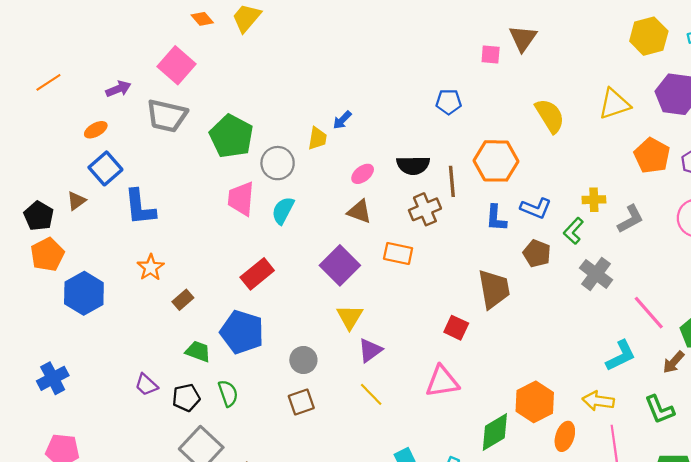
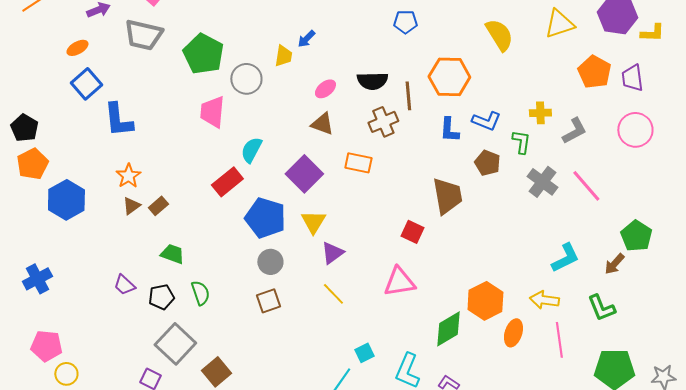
brown triangle: (76, 201) -> (131, 206), moved
cyan semicircle: (283, 210) -> (251, 150), moved
green L-shape: (573, 231) -> (521, 142), turned 145
pink line: (649, 313) -> (586, 186), moved
blue pentagon: (242, 332) -> (265, 218), moved

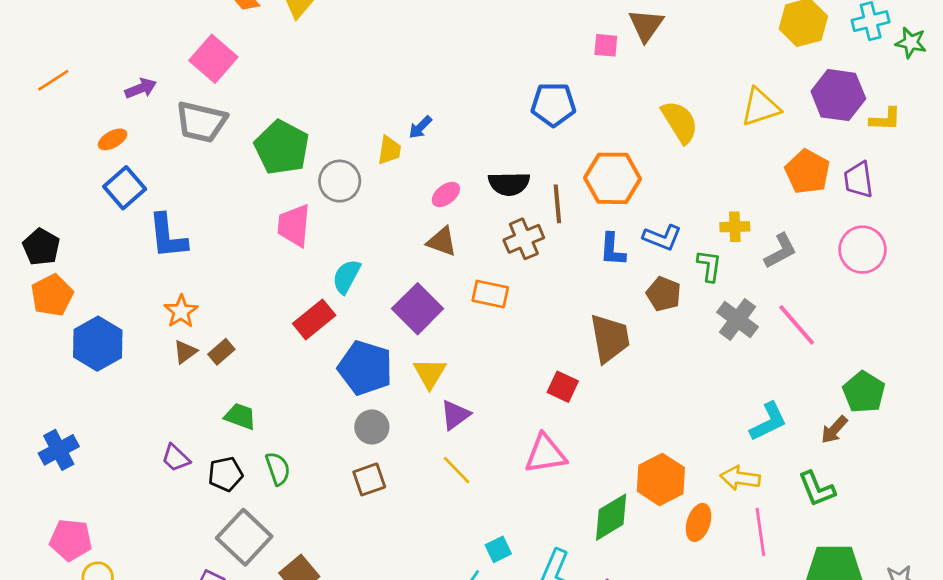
blue pentagon: (405, 22) -> (553, 104), size x1.4

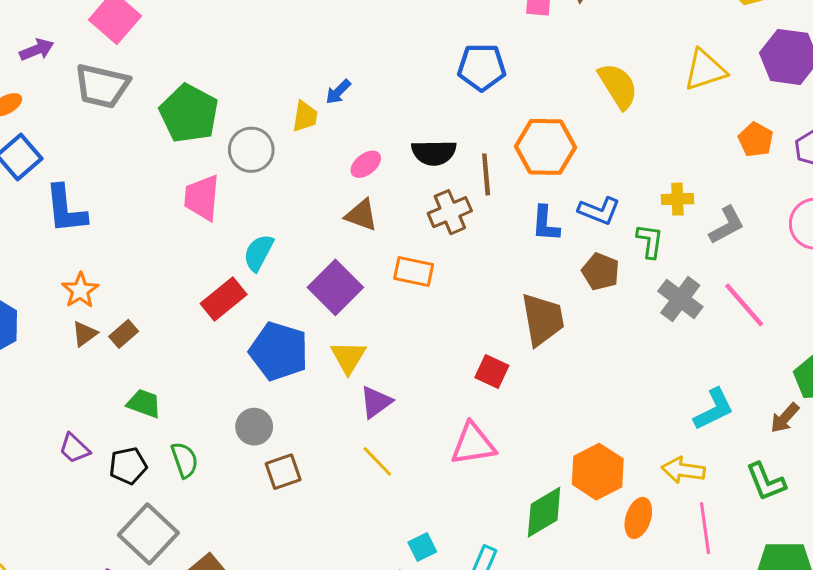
orange pentagon: (807, 172) -> (756, 140), size x0.7
gray circle: (372, 427) -> (254, 427), moved

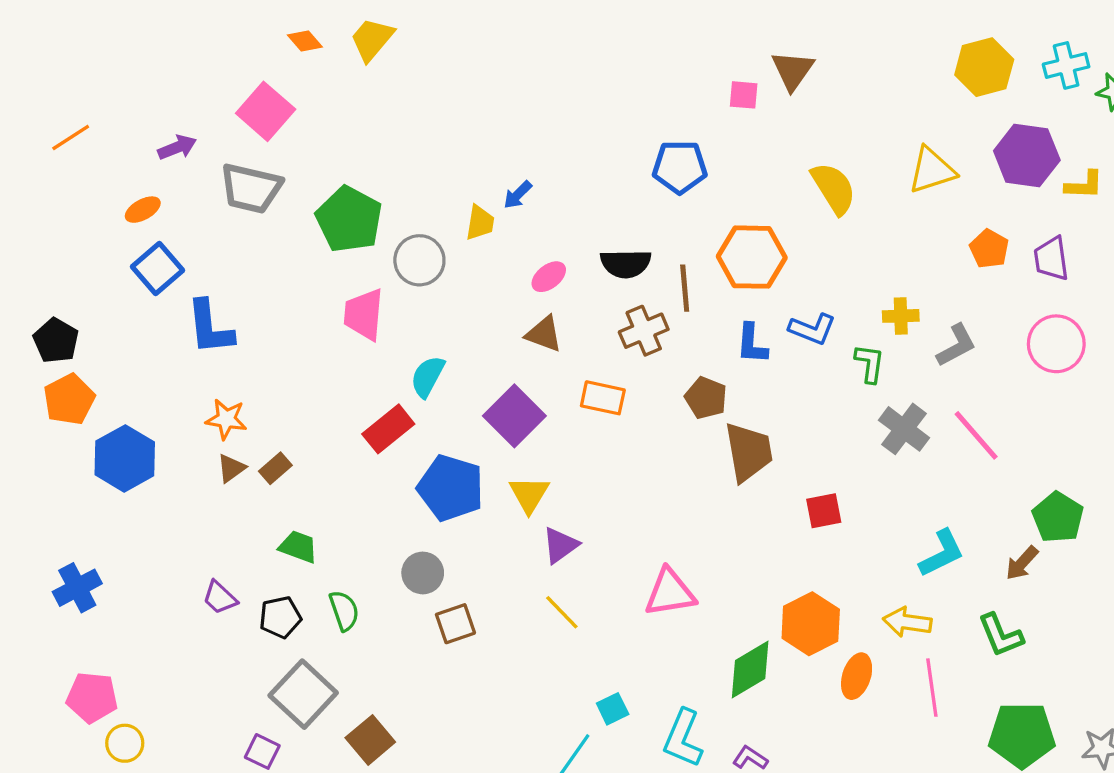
brown pentagon: (601, 272) -> (706, 398), moved
orange star: (80, 290) -> (226, 419), turned -30
red square: (492, 372) -> (824, 511), moved, turned -36

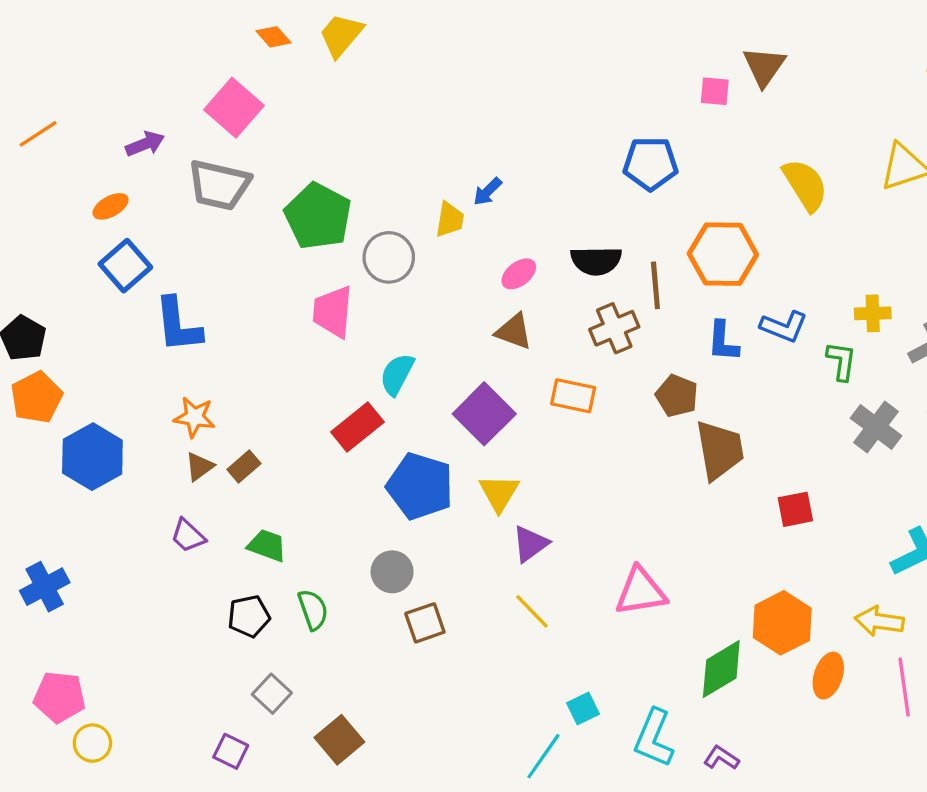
purple trapezoid: (220, 598) -> (188, 536), moved
gray square: (303, 694) -> (272, 694), size x0.6

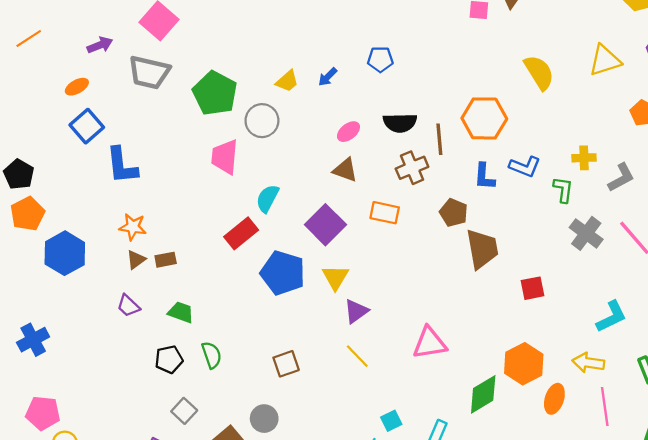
blue pentagon: (650, 164) -> (380, 59), moved, size x0.7
yellow trapezoid: (450, 220) -> (287, 81), moved, turned 40
brown rectangle: (244, 466) -> (166, 260), turned 30
gray circle: (392, 572) -> (264, 419), moved

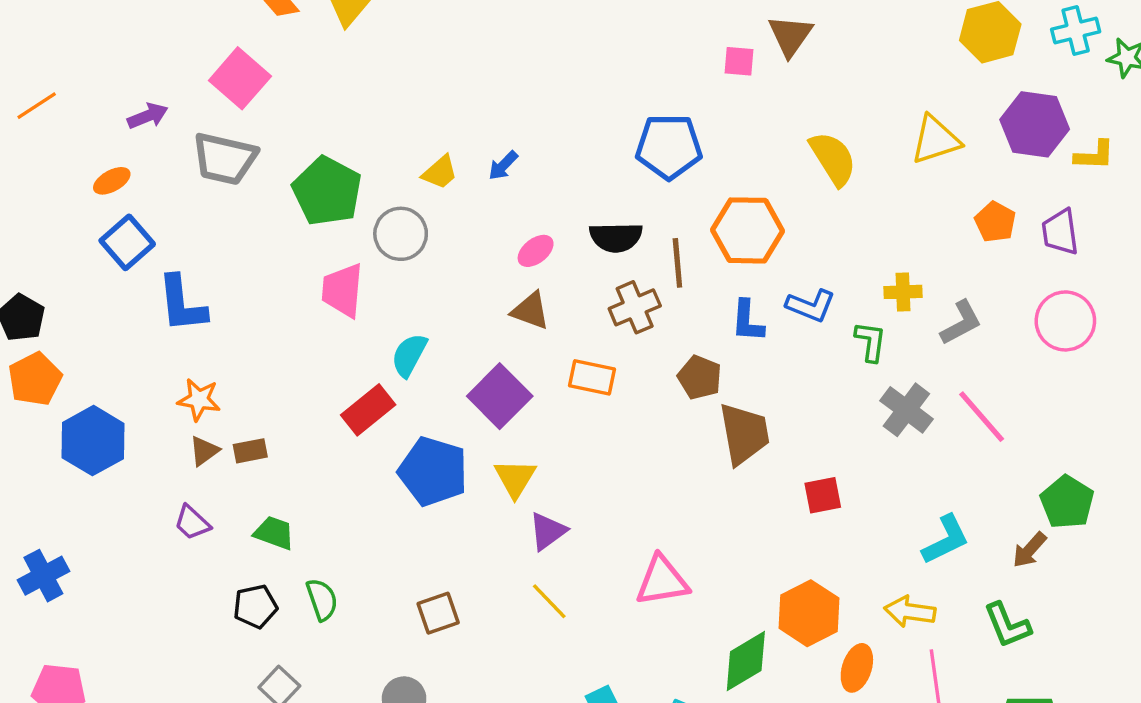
blue pentagon: (380, 59) -> (669, 147), moved, size x1.6

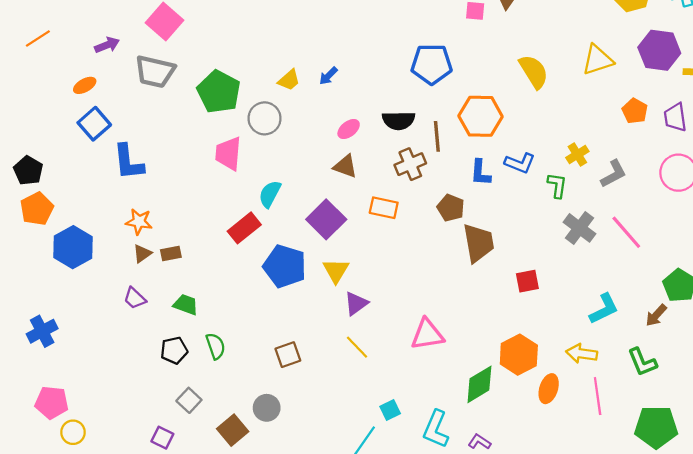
yellow cross: (903, 292) -> (577, 155), turned -30

